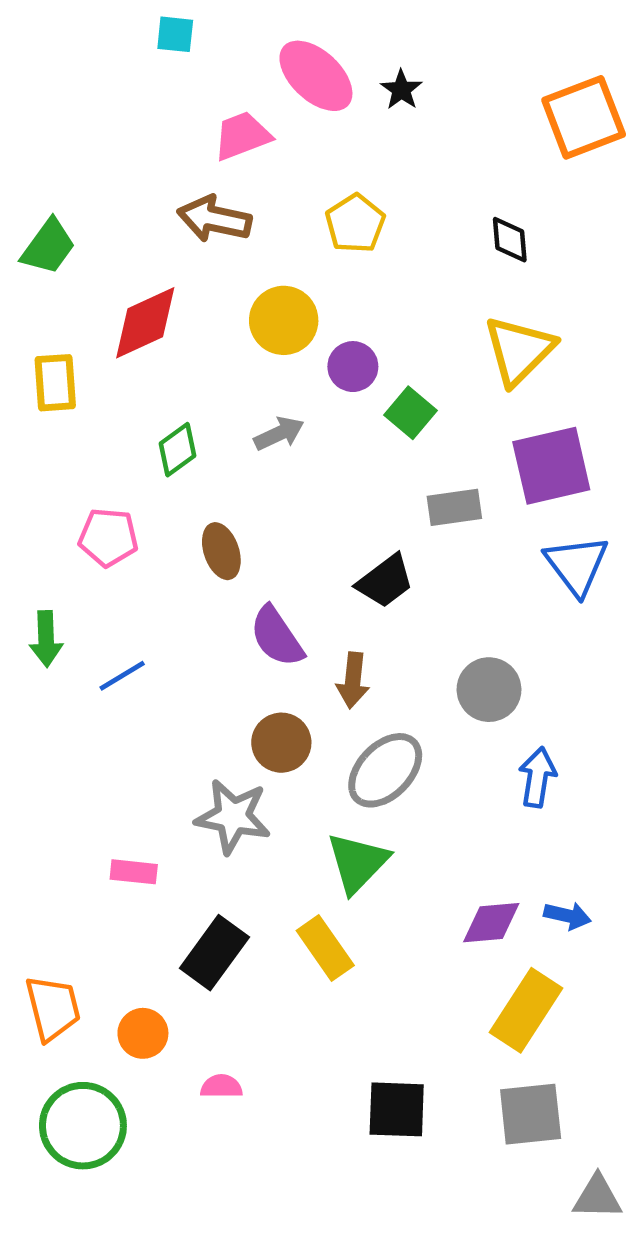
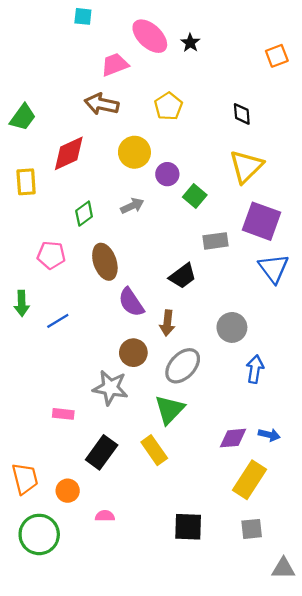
orange square: (584, 117) -> (277, 56), size x0.6
purple square: (551, 466) -> (262, 221), turned 33
brown ellipse: (221, 551) -> (105, 262), size x1.4
gray square: (531, 1114) -> (252, 529), size x0.7

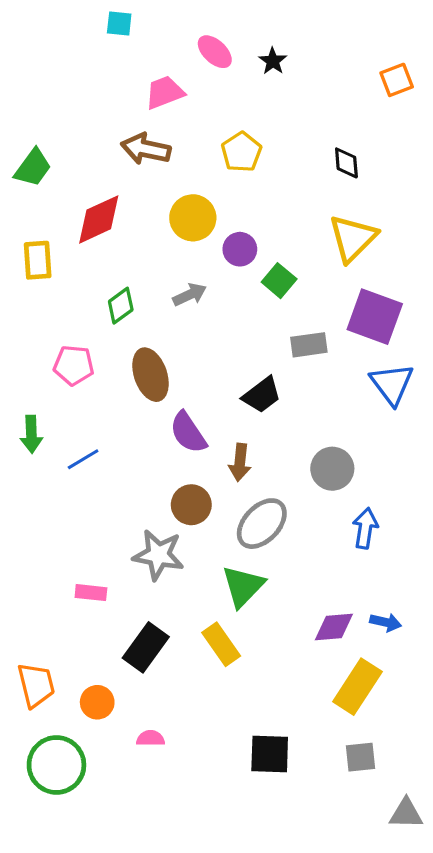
pink ellipse: (150, 36) -> (215, 52), size x0.7

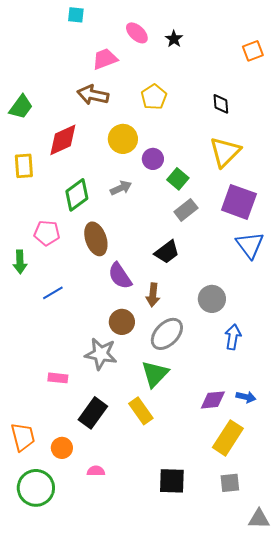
green diamond: (121, 306) -> (77, 195), size x1.4
gray rectangle: (309, 345) -> (186, 210), moved, turned -30
green arrow: (31, 434) -> (20, 262), moved

